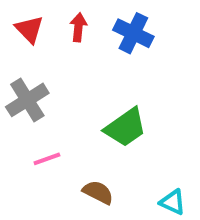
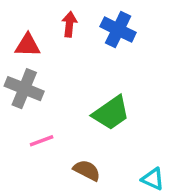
red triangle: (29, 29) -> (28, 45), moved, turned -44
gray cross: (27, 100) -> (24, 89), turned -36

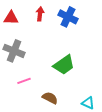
red triangle: (28, 45) -> (11, 18), moved

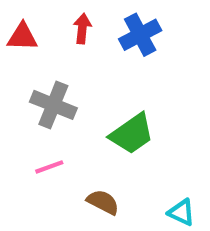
blue cross: (68, 17) -> (140, 35), turned 36
gray cross: (14, 51) -> (53, 105), moved

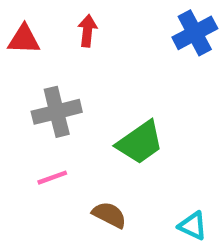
blue cross: (140, 35) -> (195, 33), moved
gray cross: (53, 105) -> (57, 112), turned -36

